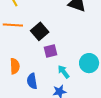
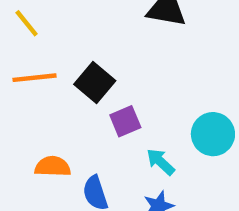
orange semicircle: (15, 66) -> (53, 166), turned -77

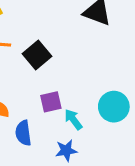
purple square: (125, 121) -> (51, 102), moved

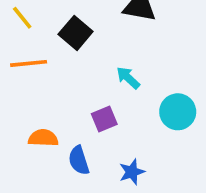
black square: (37, 55) -> (76, 33), moved
cyan arrow: (73, 119) -> (128, 78), moved

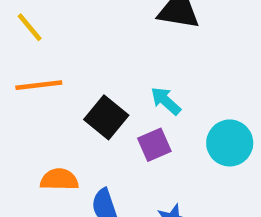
black square: (76, 33) -> (106, 117), moved
purple square: (104, 119) -> (154, 145), moved

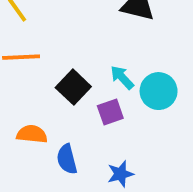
cyan circle: (230, 143) -> (159, 91), moved

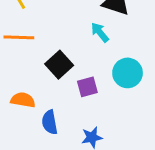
cyan arrow: (122, 77) -> (100, 32), moved

